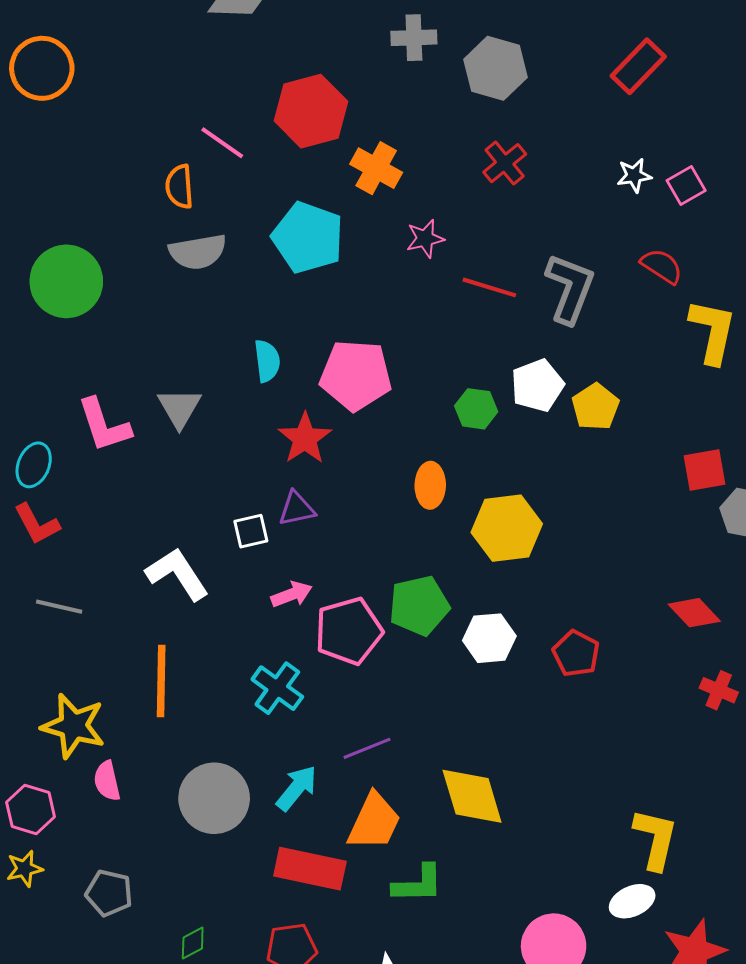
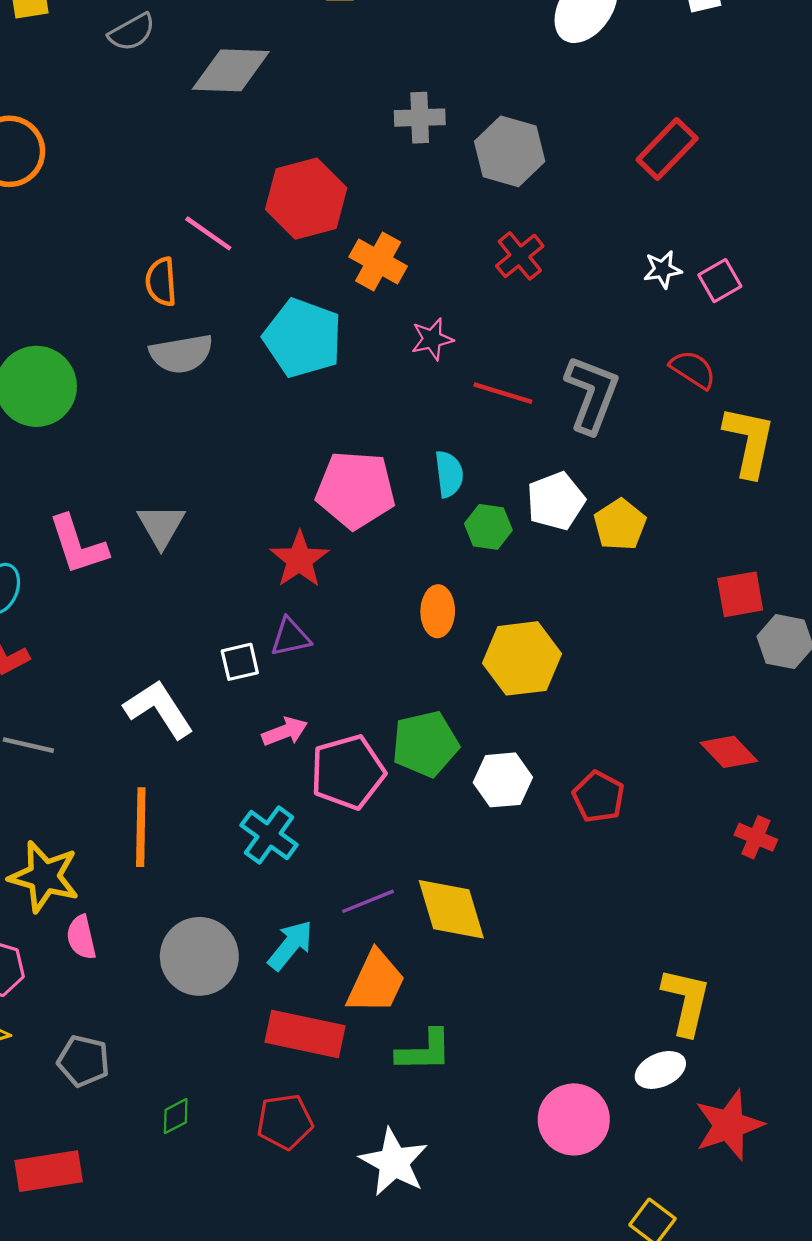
cyan semicircle: (267, 361) -> (449, 474), moved
yellow diamond: (472, 796) -> (451, 909), moved

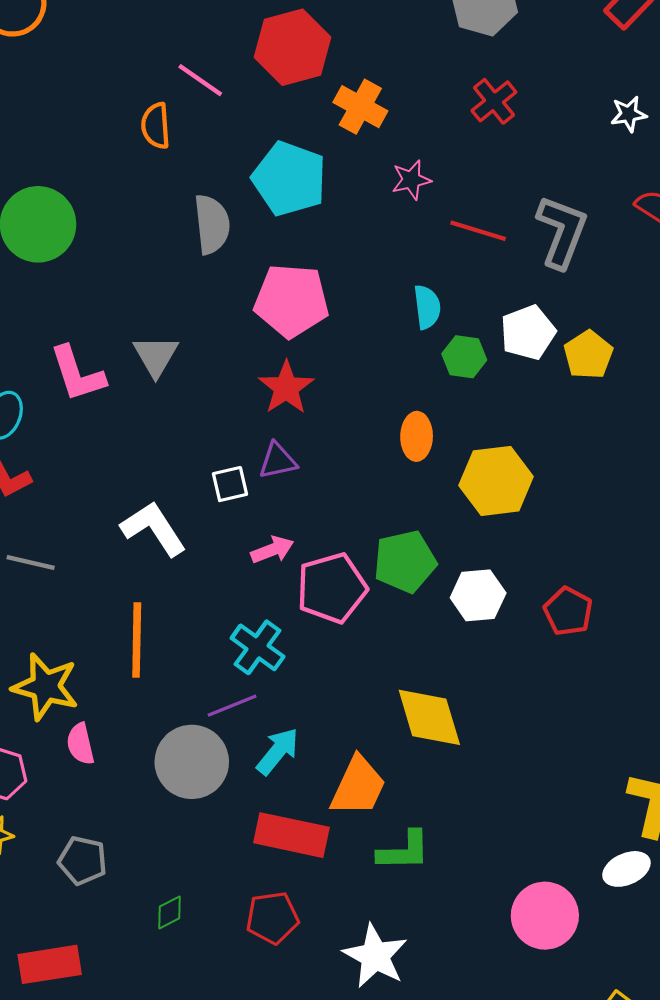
gray semicircle: (181, 354) -> (212, 224), moved, turned -86
pink pentagon: (356, 490) -> (291, 301), moved
purple line: (368, 901) -> (232, 706), moved

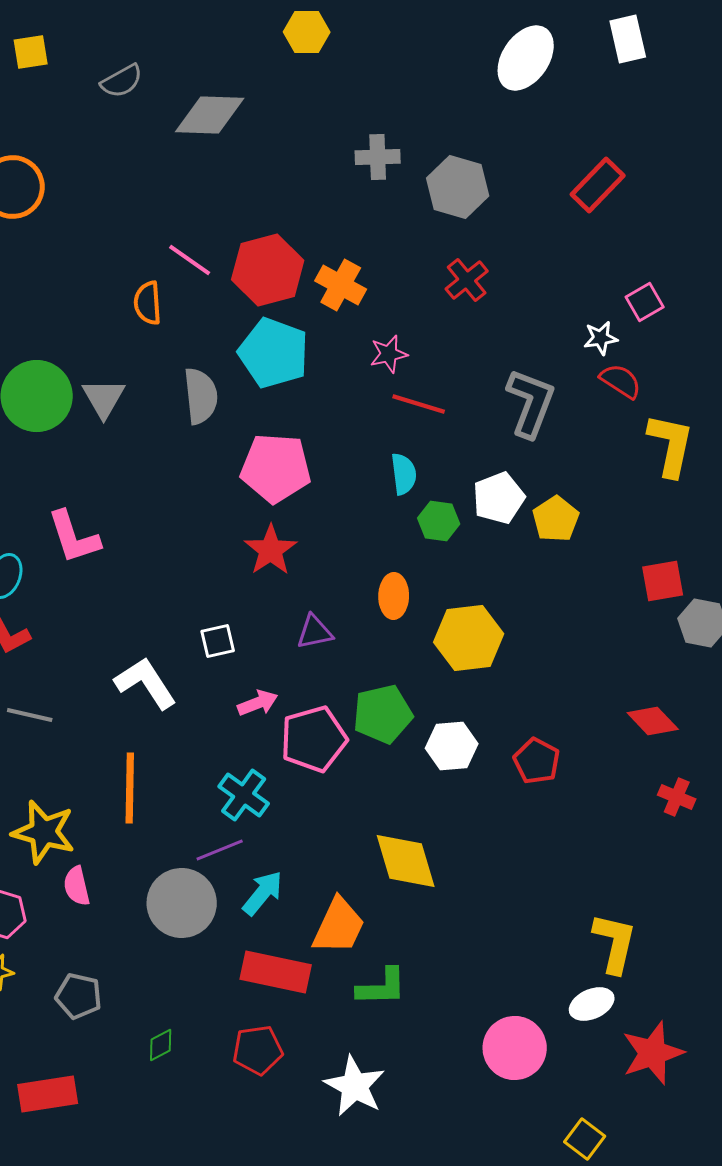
red hexagon: (292, 47) -> (268, 270), moved
white star: (629, 114) -> (601, 338), moved
red line: (478, 231) -> (419, 404), moved
gray triangle: (156, 356) -> (104, 398), moved
purple triangle: (278, 461) -> (315, 632), moved

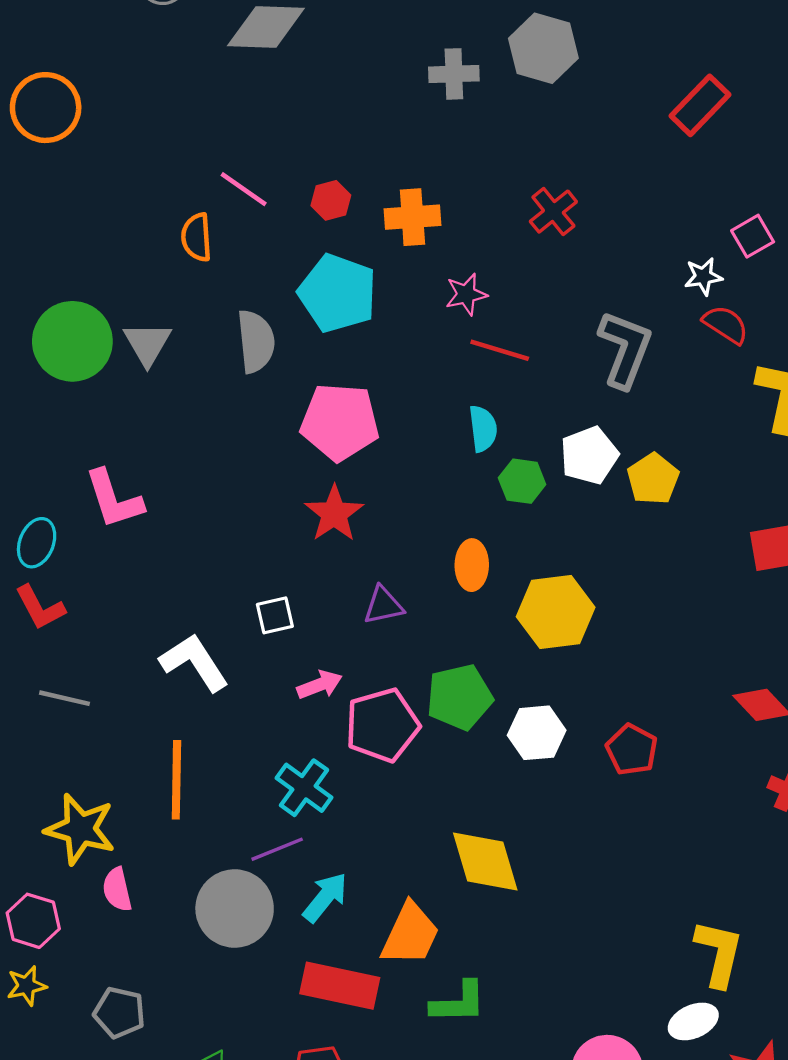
gray hexagon: (458, 187) -> (543, 48), moved
red hexagon: (268, 270) -> (331, 200), size x0.5
orange cross: (341, 285) -> (412, 217), turned -33

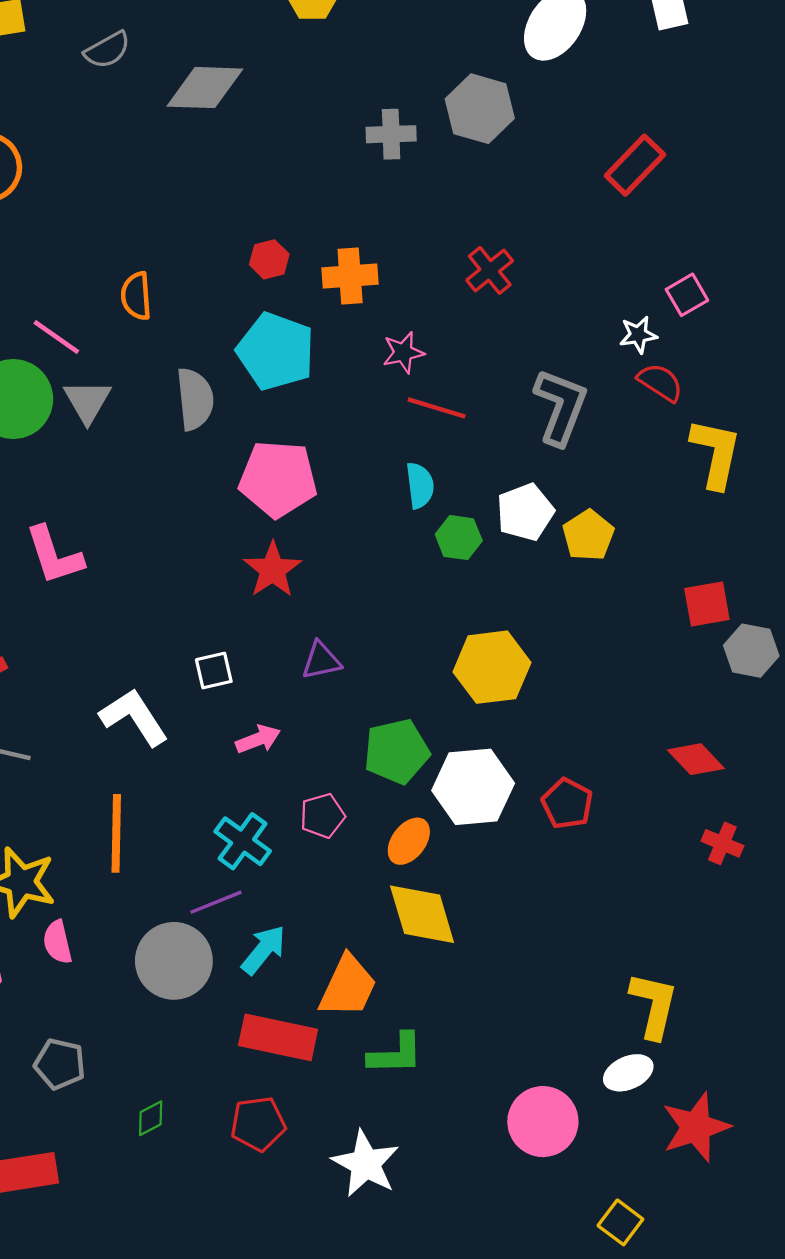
pink line: (244, 189) -> (56, 337), moved
orange ellipse: (472, 565) -> (409, 841), moved, turned 36
pink pentagon: (382, 725) -> (322, 816), moved, size x0.6
white hexagon: (537, 733) -> (473, 787), size x1.4

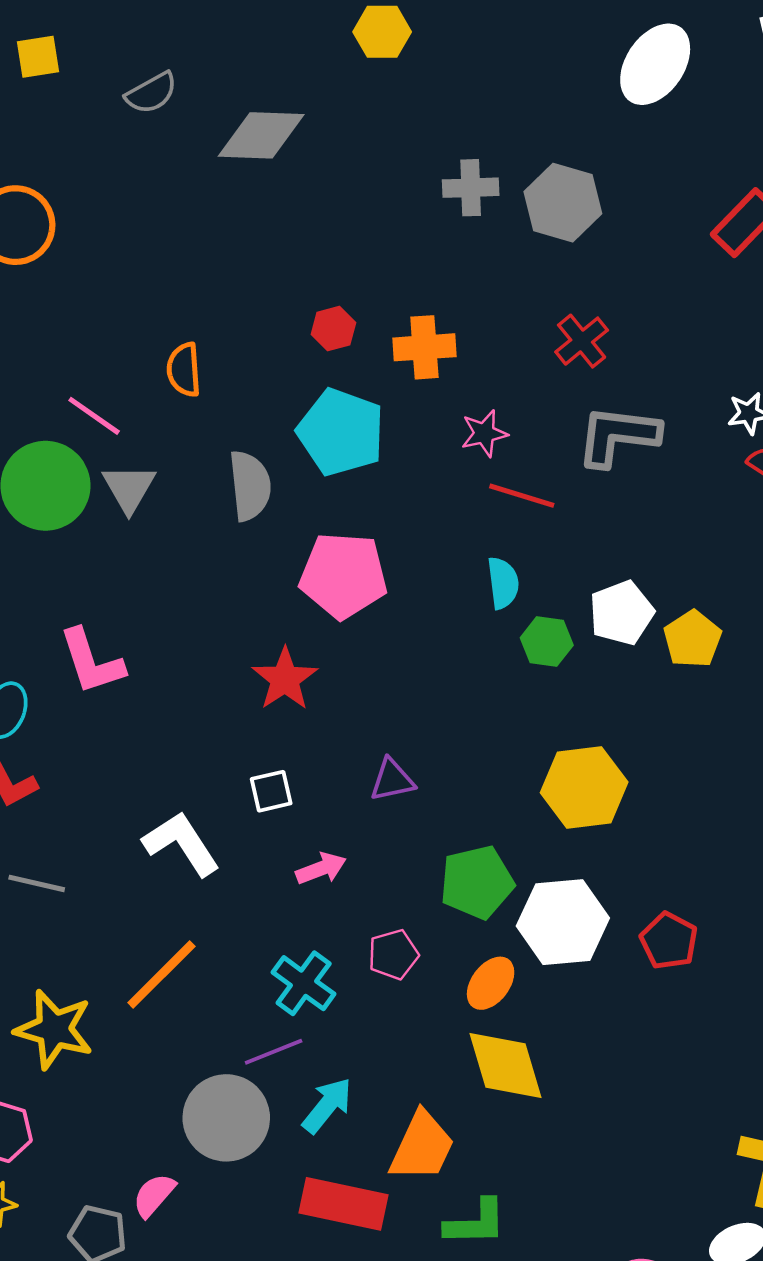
gray hexagon: (480, 109) -> (563, 203), moved
gray L-shape: (561, 407) -> (618, 436), moved, turned -104
red star: (273, 570) -> (285, 679), moved
orange line: (116, 833) -> (161, 974), turned 44
pink semicircle: (58, 942) -> (154, 1195), moved, turned 54

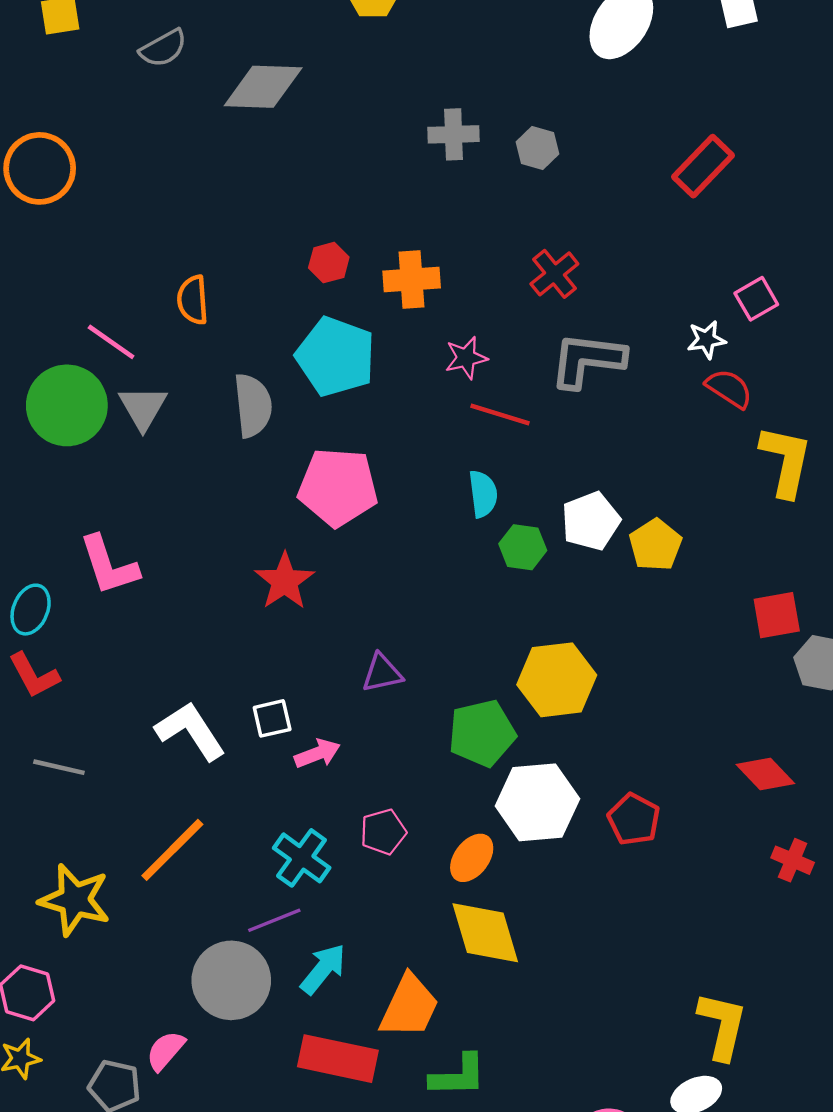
gray hexagon: (563, 203) -> (537, 148), size x0.6
white square: (271, 791) -> (272, 718), moved
green pentagon: (477, 882) -> (482, 733), moved

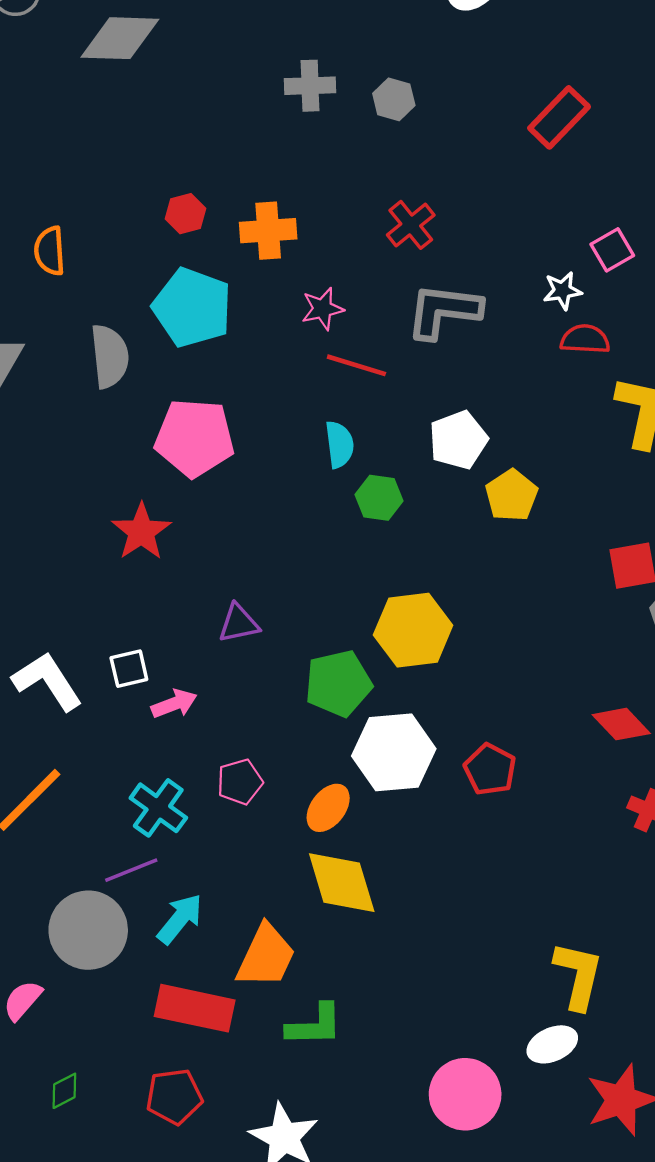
red semicircle: (729, 388) -> (585, 339), turned -30
white pentagon: (591, 521) -> (458, 440), moved

